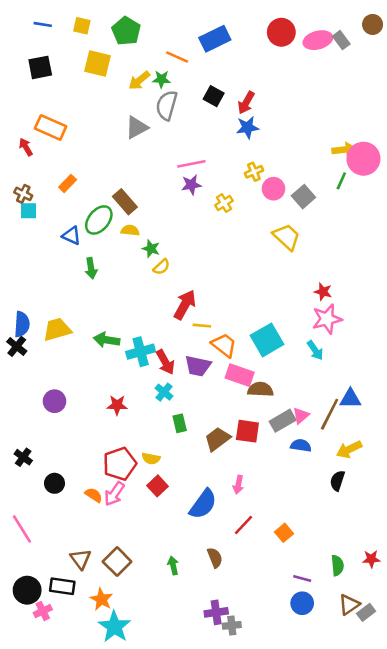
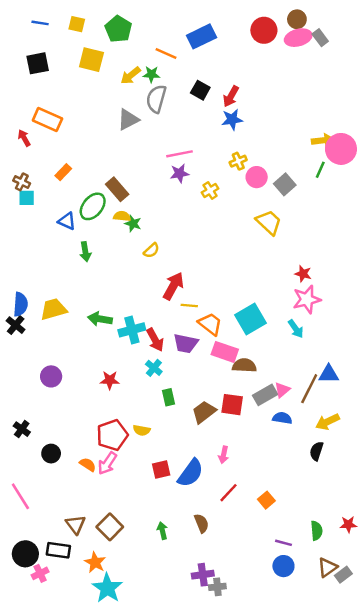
brown circle: (373, 24) -> (297, 19), moved
green star: (151, 249) -> (133, 224), moved
red square: (157, 486) -> (161, 469), moved, turned 30

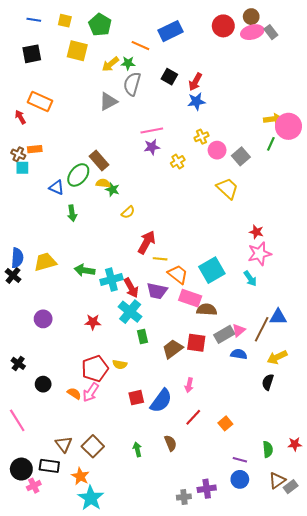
orange rectangle: (63, 172) -> (35, 149), moved, turned 40
cyan cross: (154, 368) -> (130, 312), size x1.6
purple cross: (203, 575) -> (207, 489), moved

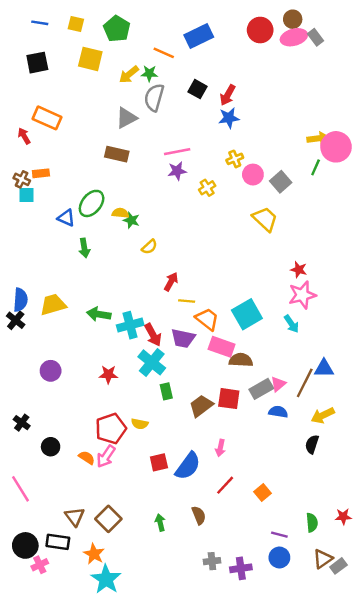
brown rectangle: (99, 160) -> (117, 154), moved, turned -36
red arrow: (147, 242) -> (171, 282), size x0.7
gray cross: (184, 497) -> (212, 561), moved

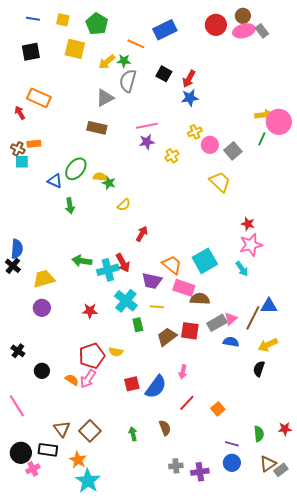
yellow line: (187, 301) -> (157, 307), moved
yellow trapezoid: (53, 305) -> (44, 279), moved
red arrow: (153, 335) -> (123, 263), moved

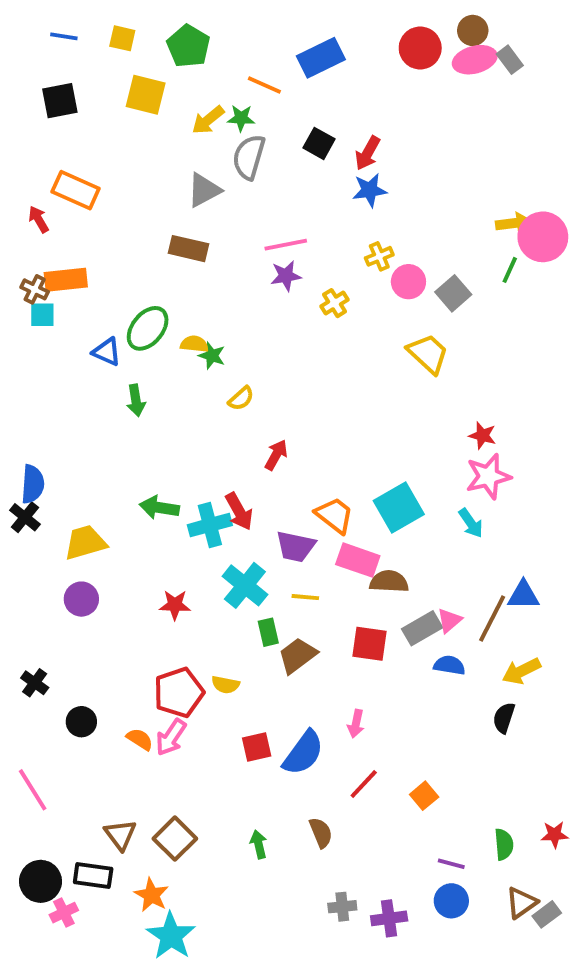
orange rectangle: (34, 144) -> (66, 280), size x1.5
brown trapezoid: (167, 337) -> (298, 655), moved

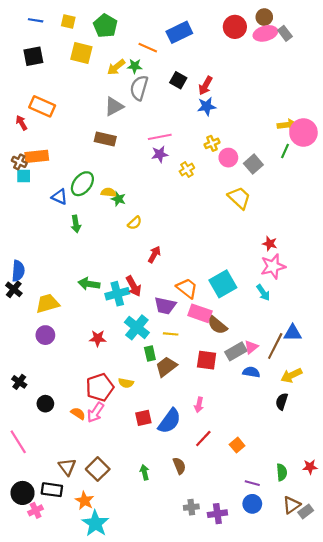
brown semicircle: (389, 582) -> (217, 325), turned -144

